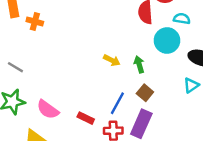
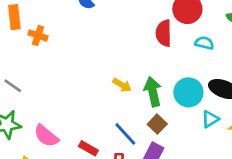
cyan circle: (167, 40) -> (188, 92), moved
green arrow: (139, 64) -> (153, 92), size x1.5
blue line: (117, 103) -> (125, 134), turned -75

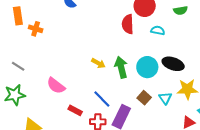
cyan triangle: (210, 119) -> (165, 98), moved, turned -32
brown square: (157, 124) -> (144, 98), moved
pink semicircle: (46, 136) -> (56, 86), moved

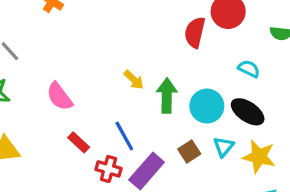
cyan semicircle: (158, 30) -> (249, 69), moved
cyan triangle: (165, 98) -> (224, 147), moved

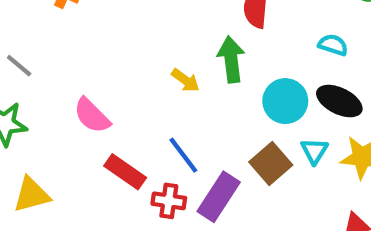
green arrow: (167, 96) -> (231, 59), moved
red rectangle: (79, 142) -> (125, 172), size x1.4
brown square: (189, 152) -> (271, 163), size x1.4

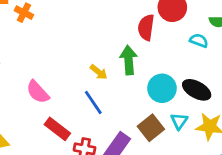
cyan semicircle: (333, 45) -> (199, 41), moved
blue line: (183, 155) -> (93, 102), moved

